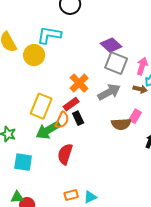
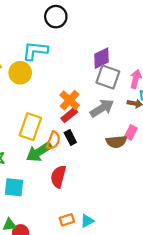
purple diamond: (111, 45) -> (102, 58), turned -65
red rectangle: (71, 104) -> (69, 115), moved

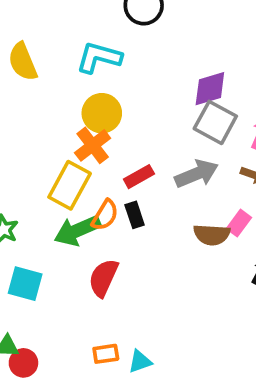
yellow circle: (20, 73) -> (102, 113), moved
orange cross: (70, 100) -> (93, 145), moved

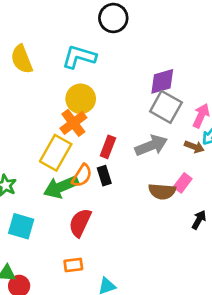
red rectangle: (139, 177) -> (108, 147), turned -40
orange rectangle: (106, 354) -> (73, 265), moved

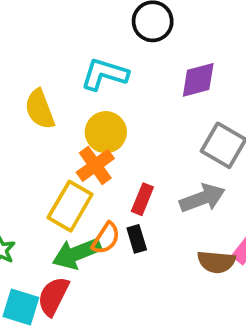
yellow semicircle: (22, 59) -> (40, 109), moved
purple diamond: (162, 81) -> (198, 80), moved
red semicircle: (80, 223) -> (53, 296), moved

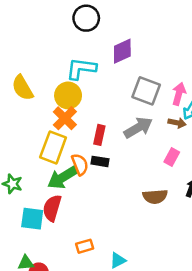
cyan L-shape: (105, 74) -> (81, 69), moved
orange semicircle: (106, 238) -> (80, 164), turned -45
black rectangle: (137, 239) -> (100, 161), turned -54
brown semicircle: (216, 262) -> (155, 196), moved

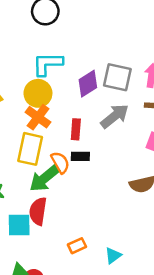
purple diamond: (122, 51) -> (88, 84), moved

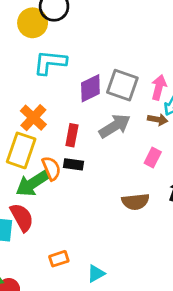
yellow circle: (38, 93) -> (33, 23), moved
red semicircle: (38, 211) -> (22, 217), turned 136

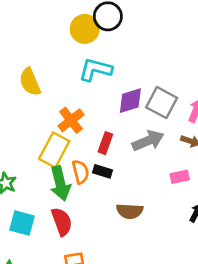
pink rectangle: (153, 157) -> (180, 177), turned 42
green arrow: (33, 183) -> (60, 183), turned -80
brown semicircle: (135, 202) -> (130, 211), moved
red semicircle: (22, 217) -> (62, 222), moved

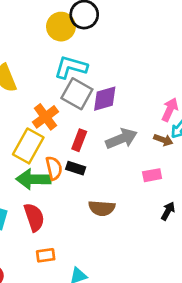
gray square: (162, 103) -> (77, 94), moved
green arrow: (60, 183) -> (34, 179), turned 104

